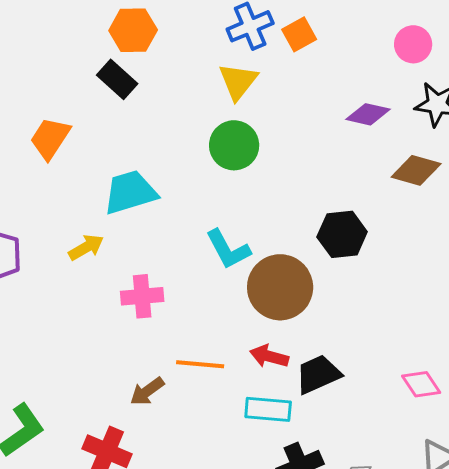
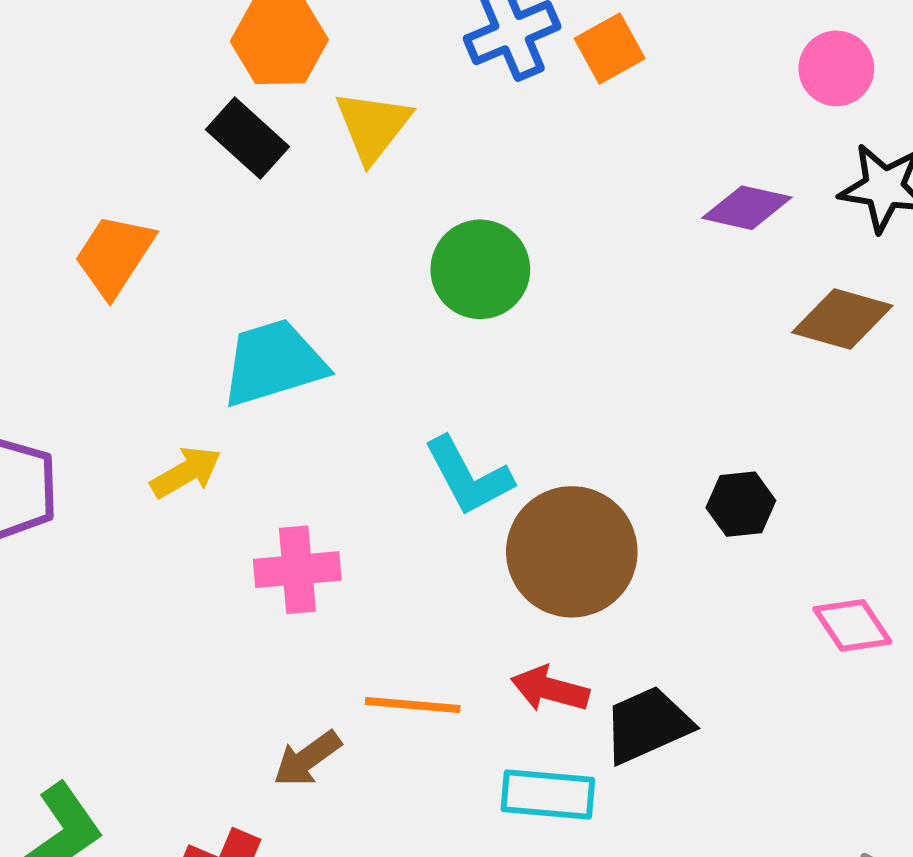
yellow triangle: (238, 81) -> (373, 126), moved
black hexagon: (342, 234) -> (741, 504), moved, size x0.7
pink diamond: (421, 384) -> (852, 625), moved

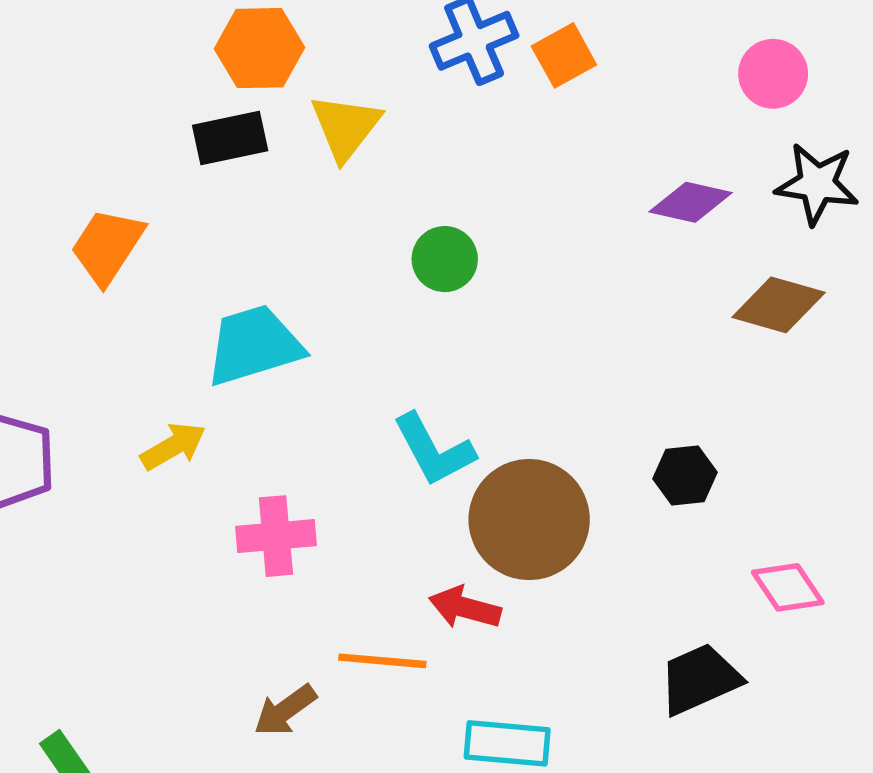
black rectangle: (248, 138) -> (230, 138), turned -54
green circle: (480, 269) -> (445, 259), size x0.7
red arrow: (550, 689) -> (465, 608), moved
black trapezoid: (647, 725) -> (700, 679), moved

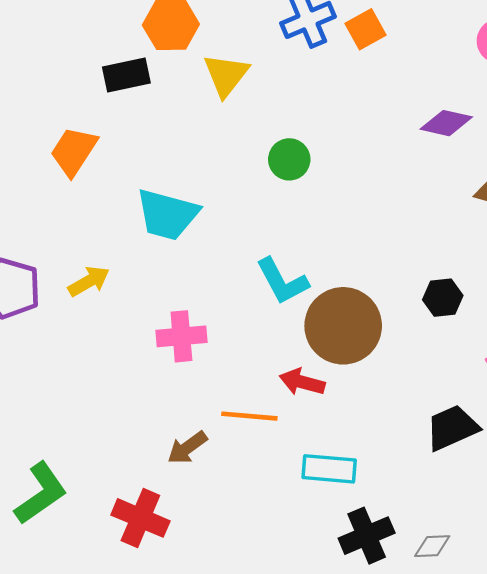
black rectangle: (230, 138) -> (126, 75), moved
cyan trapezoid: (254, 345) -> (167, 214), turned -148
yellow arrow: (173, 446) -> (89, 281), moved

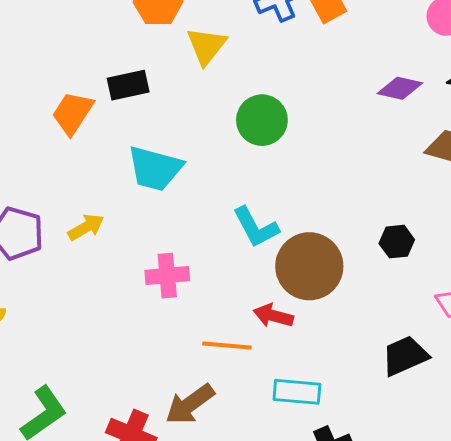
black rectangle: (126, 75) -> (128, 85), moved
green circle: (289, 159) -> (262, 120), size x1.4
brown arrow: (187, 448) -> (190, 404), moved, size x1.4

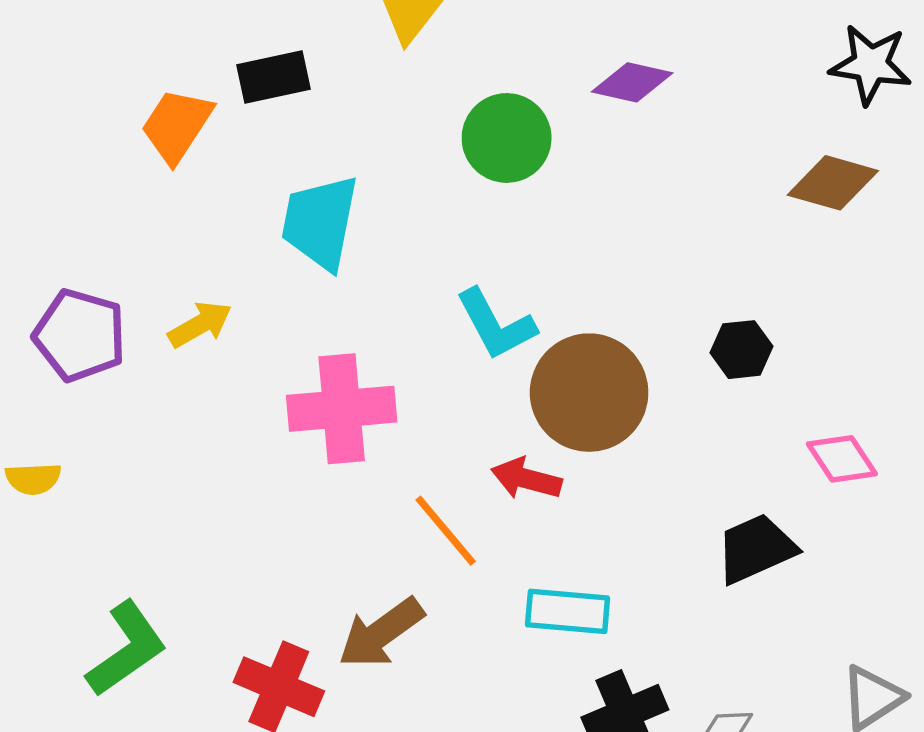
purple diamond: (400, 88) -> (632, 82), moved
cyan trapezoid: (155, 168) -> (320, 222), turned 86
pink cross: (167, 276) -> (342, 409), size x1.4
orange line: (227, 346) -> (446, 531), turned 45

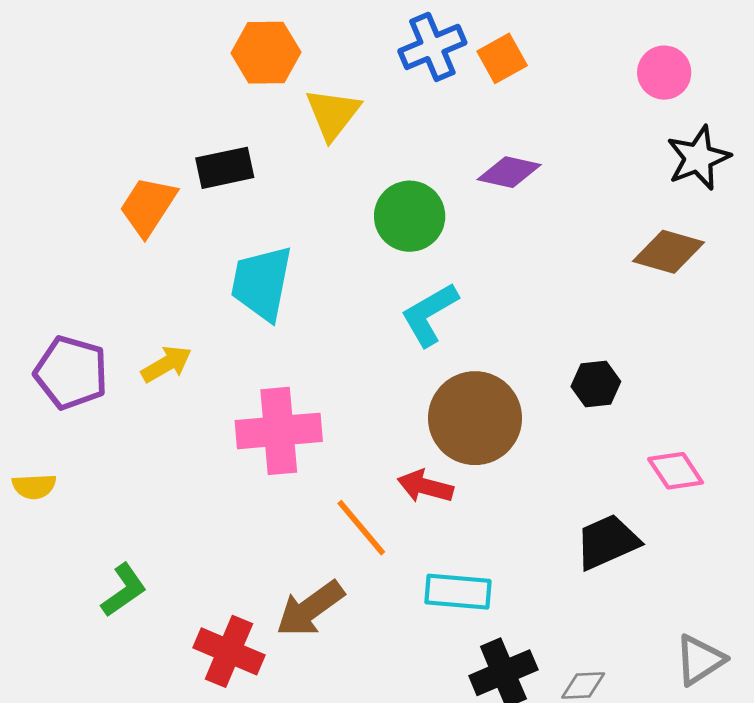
black star: (871, 64) -> (698, 158), turned -30
cyan L-shape: (496, 324) -> (430, 314), moved, turned 88
green L-shape: (126, 649) -> (124, 590), moved, size x0.7

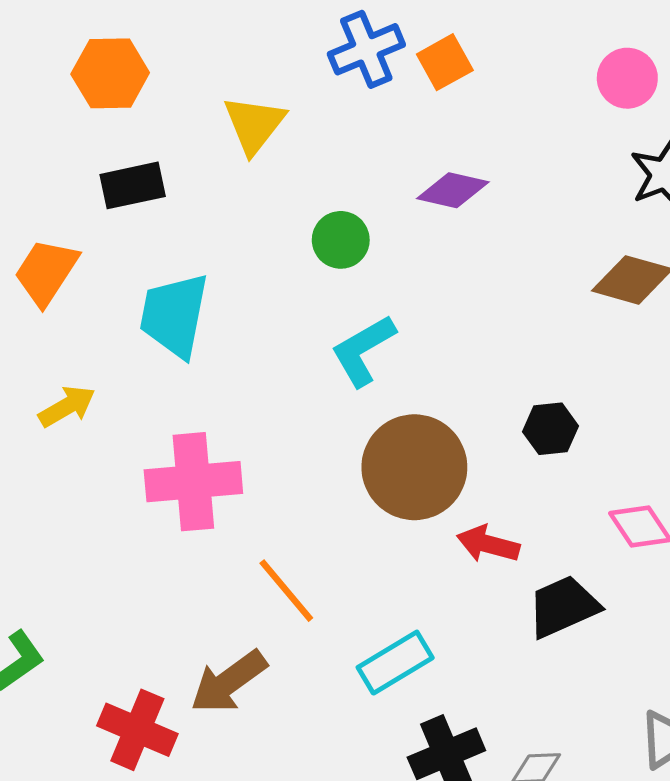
orange hexagon: (266, 53) -> (110, 73), moved
orange trapezoid: (148, 206) -> (46, 272), moved
green circle: (410, 216) -> (341, 240), size x0.7
red arrow: (425, 486) -> (488, 544), moved
cyan rectangle: (458, 592) -> (395, 663), turned -36

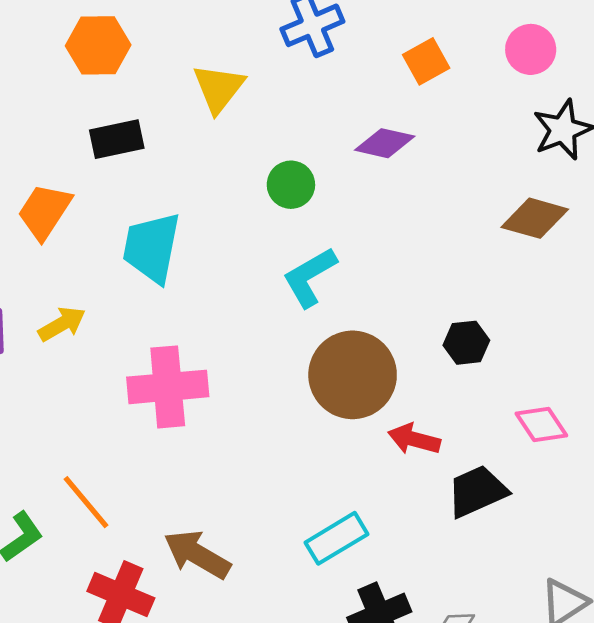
orange square: (445, 62) -> (426, 61), moved
orange line: (286, 591) -> (86, 502), moved
brown arrow: (229, 682) -> (197, 554), turned 66

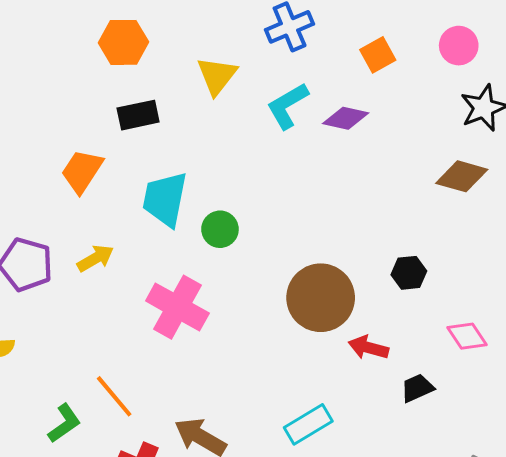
green circle: (291, 185) -> (220, 229), moved
cyan L-shape: (310, 277) -> (287, 106), moved
pink cross: (168, 387) -> (177, 307), turned 34
black trapezoid: (477, 491) -> (417, 388), size x0.7

